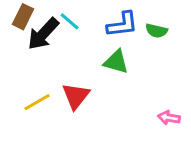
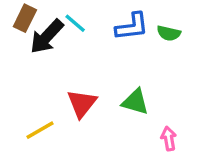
green triangle: (116, 62) -> (135, 102), moved
yellow line: (37, 102) -> (40, 130), moved
pink arrow: (169, 118) -> (169, 139), moved, turned 70

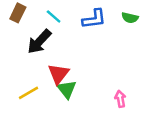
green semicircle: (169, 33) -> (130, 18), moved
black arrow: (47, 37) -> (39, 42), moved
green triangle: (135, 102) -> (67, 89), moved, turned 36

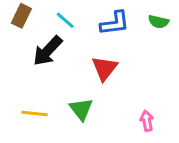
red triangle: (58, 74) -> (105, 68), moved
yellow line: (29, 93) -> (35, 114), turned 36

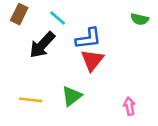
blue L-shape: (115, 23) -> (88, 38), moved
green triangle: (81, 109) -> (72, 96), turned 30

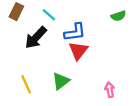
green semicircle: (140, 19) -> (118, 16), turned -32
yellow line: (31, 100) -> (26, 84), turned 60

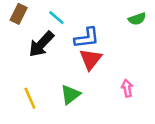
pink arrow: (110, 90) -> (127, 88), moved

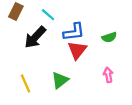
green semicircle: (137, 19) -> (109, 37), moved

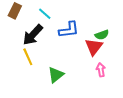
red triangle: (77, 50) -> (94, 47), moved
yellow line: (26, 83) -> (28, 57), moved

